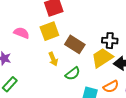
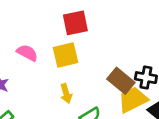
brown rectangle: (75, 44) -> (121, 81), moved

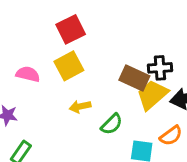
yellow arrow: (66, 93) -> (80, 107), turned 108

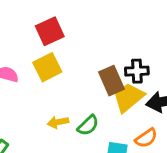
brown rectangle: (134, 78) -> (111, 81), turned 40
yellow arrow: (80, 107) -> (58, 122), moved

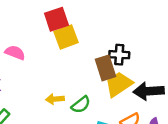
yellow square: (47, 67) -> (66, 37), moved
black cross: (137, 71) -> (119, 55), moved

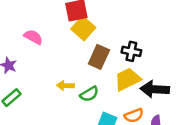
yellow square: (66, 37) -> (83, 28), turned -35
brown rectangle: (105, 68) -> (99, 57), moved, turned 35

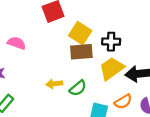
yellow square: (83, 28) -> (80, 33), moved
brown rectangle: (99, 57) -> (81, 52), turned 70

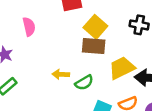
black cross: (111, 42) -> (139, 25), moved
pink semicircle: (17, 43) -> (29, 27), turned 48

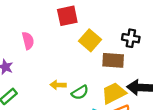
brown rectangle: (94, 46) -> (113, 60), moved
yellow trapezoid: (122, 68) -> (114, 93), moved

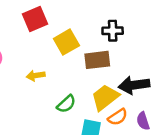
yellow square: (90, 40) -> (66, 42), turned 30
yellow arrow: (58, 85) -> (36, 76), moved

